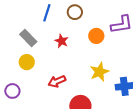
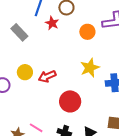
red star: (62, 41) -> (52, 23), moved
yellow circle: (27, 62) -> (25, 72), moved

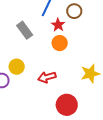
orange circle: (87, 32) -> (60, 43), moved
yellow circle: (25, 72) -> (17, 67), moved

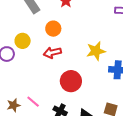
orange circle: (60, 43) -> (53, 29), moved

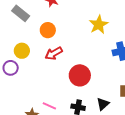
yellow star: (96, 51) -> (99, 25), moved

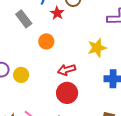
yellow circle: (22, 51) -> (21, 75), moved
red arrow: (54, 53) -> (67, 70), moved

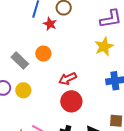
gray rectangle: (24, 19) -> (20, 60), moved
yellow star: (97, 48) -> (104, 47), moved

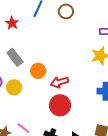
red star: (50, 24) -> (12, 23), moved
orange circle: (43, 54) -> (38, 71), moved

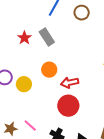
red star: (12, 23) -> (24, 38), moved
gray rectangle: (15, 57) -> (47, 37), moved

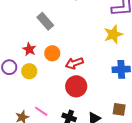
red star: (24, 38) -> (29, 49), moved

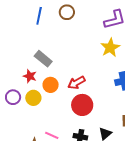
gray rectangle: (45, 21) -> (43, 59), moved
orange circle: (52, 53) -> (51, 85), moved

